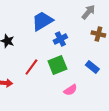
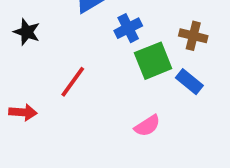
brown cross: (98, 34) -> (193, 36), moved
green square: (57, 65) -> (153, 61), moved

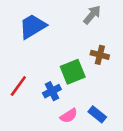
blue cross: (128, 28) -> (52, 91), moved
blue rectangle: (189, 82) -> (97, 114), moved

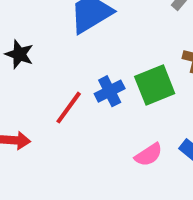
blue cross: (52, 91) -> (110, 91), moved

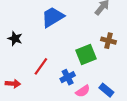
blue cross: (110, 91) -> (68, 77), moved

